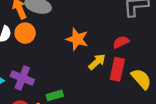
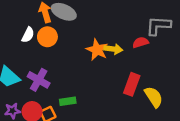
red semicircle: (121, 42) -> (140, 42), moved
yellow arrow: (97, 62) -> (113, 49), moved, turned 42

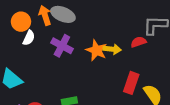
orange circle: (47, 37) -> (21, 22), moved
purple cross: (39, 80) -> (62, 46), moved

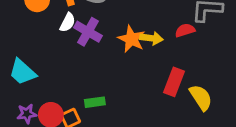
white semicircle: (29, 38) -> (68, 22), moved

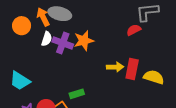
yellow arrow: (151, 38) -> (115, 67), moved
orange star: (131, 39) -> (84, 41), moved, turned -30
yellow semicircle: (201, 98) -> (154, 77), turned -30

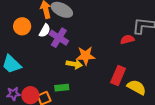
orange circle: (22, 26) -> (22, 26), moved
orange star: (84, 41) -> (86, 56), moved
yellow arrow: (115, 67) -> (74, 64), moved

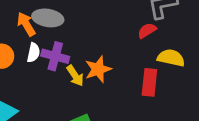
yellow arrow: (74, 64) -> (75, 76), moved, turned 63
yellow semicircle: (137, 87) -> (171, 58), moved

